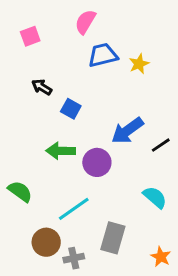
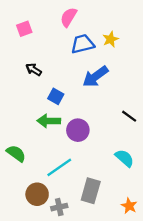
yellow star: (139, 64) -> (110, 39), moved
blue square: (71, 109) -> (56, 96), moved
blue arrow: (127, 131) -> (95, 77), moved
black line: (161, 145) -> (129, 116), turned 70

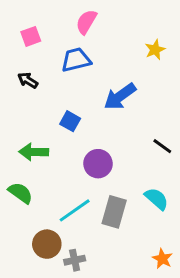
yellow star: (110, 39) -> (155, 50), moved
blue trapezoid: (83, 44) -> (76, 60), moved
black arrow: (34, 70) -> (28, 80), moved
green arrow: (49, 121) -> (34, 152), moved
gray rectangle: (91, 191) -> (114, 212), moved

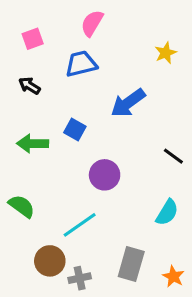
green arrow: (34, 152) -> (33, 144), moved
cyan semicircle: (157, 199) -> (167, 212), turned 80
gray rectangle: (114, 212) -> (131, 264), moved

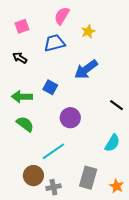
yellow star: (166, 53) -> (88, 31), moved
green semicircle: (22, 206) -> (25, 124), moved

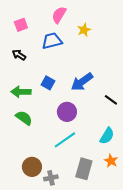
blue arrow: (86, 69) -> (82, 82), moved
cyan line: (53, 151) -> (65, 140), moved
orange star: (117, 186) -> (111, 161), moved

